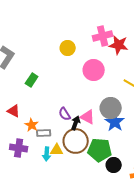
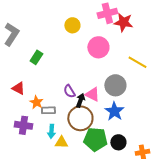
blue star: (115, 122) -> (114, 111), moved
yellow triangle: (57, 150) -> (61, 142), moved
green pentagon: (100, 150) -> (95, 139), moved

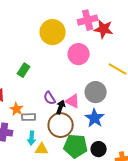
yellow circle: (72, 25) -> (53, 32), size x1.6
green rectangle: (36, 57) -> (24, 70), moved

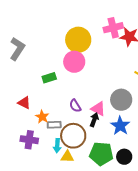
pink circle: (79, 54) -> (74, 62), moved
green rectangle: (24, 70) -> (49, 78), turned 40
black arrow: (61, 107) -> (94, 120), moved
brown circle: (61, 125) -> (73, 136), moved

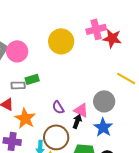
pink circle: (74, 62) -> (17, 51), moved
orange star: (42, 117) -> (25, 118), size x1.5
gray rectangle: (54, 125) -> (18, 85), moved

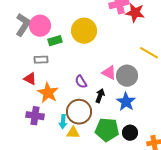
yellow circle: (61, 41) -> (84, 31), moved
green rectangle: (32, 79) -> (55, 41), moved
pink triangle: (81, 110) -> (109, 73), moved

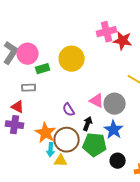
orange star: (48, 93) -> (46, 133), moved
purple cross: (35, 116) -> (15, 125), moved
green pentagon: (107, 130) -> (95, 145), moved

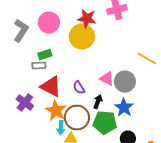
red star: (123, 41) -> (87, 19), moved
pink circle: (28, 54) -> (49, 23), moved
green rectangle: (43, 69) -> (45, 55), moved
red triangle: (18, 107) -> (51, 87), moved, size x1.6
purple cross: (15, 125) -> (25, 103), turned 30

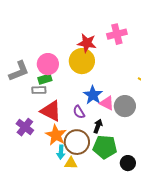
pink circle: (49, 23) -> (48, 64), moved
gray L-shape: (21, 31) -> (19, 71), moved, turned 35
blue star: (124, 108) -> (93, 95), moved

